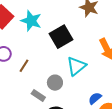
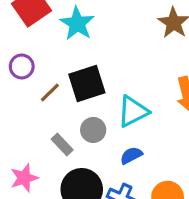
black square: (61, 37) -> (87, 83), moved
blue semicircle: (95, 98) -> (131, 155), moved

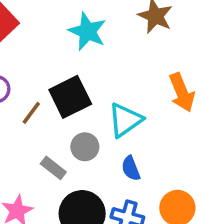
cyan star: (77, 24) -> (87, 31), moved
blue semicircle: (131, 155) -> (131, 168), turned -75

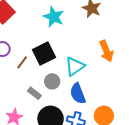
blue semicircle: (131, 168) -> (78, 94), size x1.5

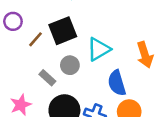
orange arrow: (106, 51) -> (145, 55), moved
blue semicircle: (78, 94) -> (117, 83), moved

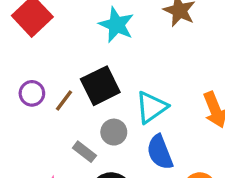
purple circle: (13, 21) -> (32, 93), moved
blue semicircle: (117, 83) -> (160, 152), moved

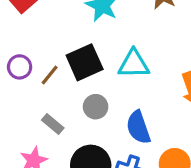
cyan triangle: (151, 107) -> (134, 64), moved, turned 32
gray rectangle: (84, 152) -> (53, 124), moved

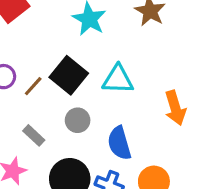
black square: (85, 62) -> (69, 75), turned -30

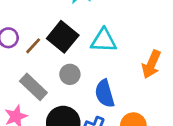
orange arrow: (175, 108) -> (151, 64), turned 40
gray rectangle: (34, 135) -> (33, 87), size x1.5

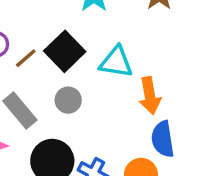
orange arrow: (151, 64) -> (150, 96), moved, turned -40
blue semicircle: (105, 94) -> (163, 139), moved

